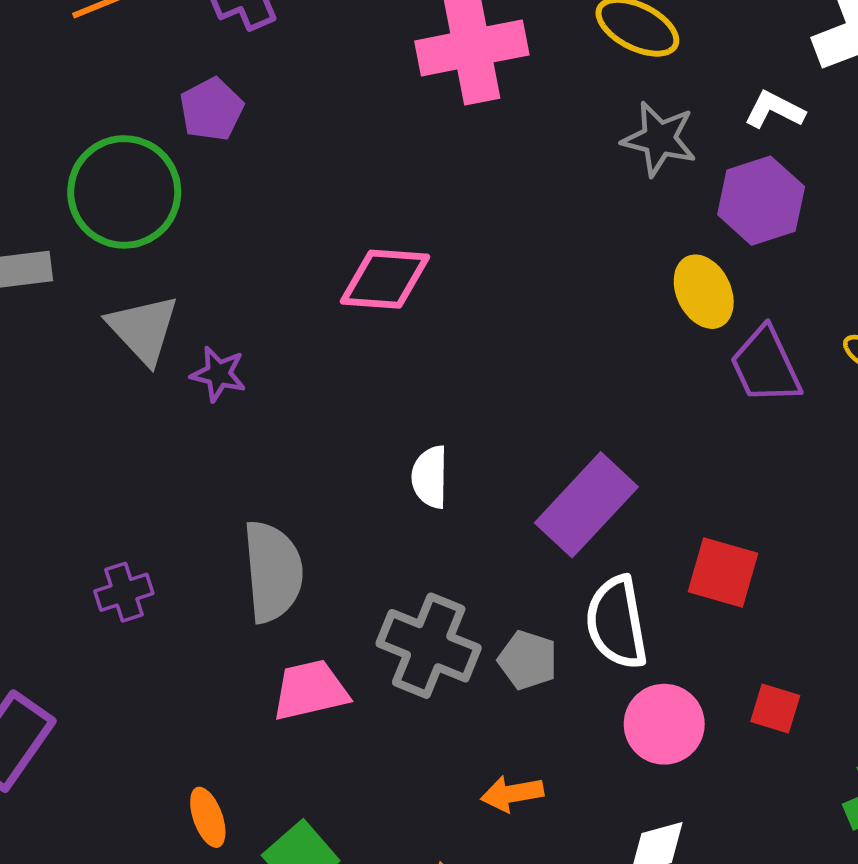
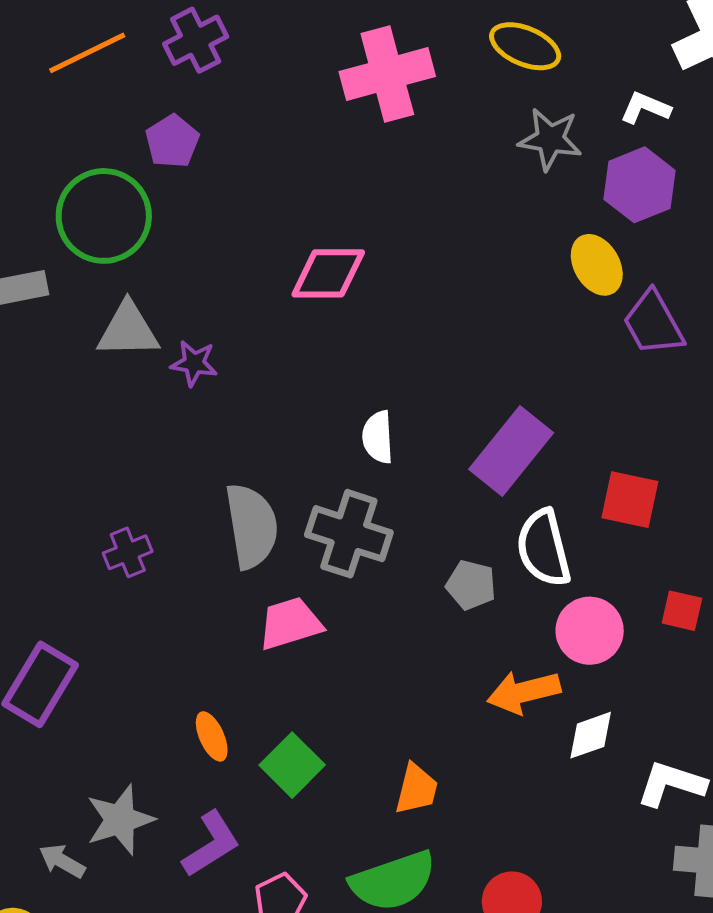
gray triangle: (143, 329) -> (128, 330), turned -44
gray cross: (429, 646) -> (349, 534), moved
orange arrow: (512, 794) -> (524, 692), moved, size x1.4

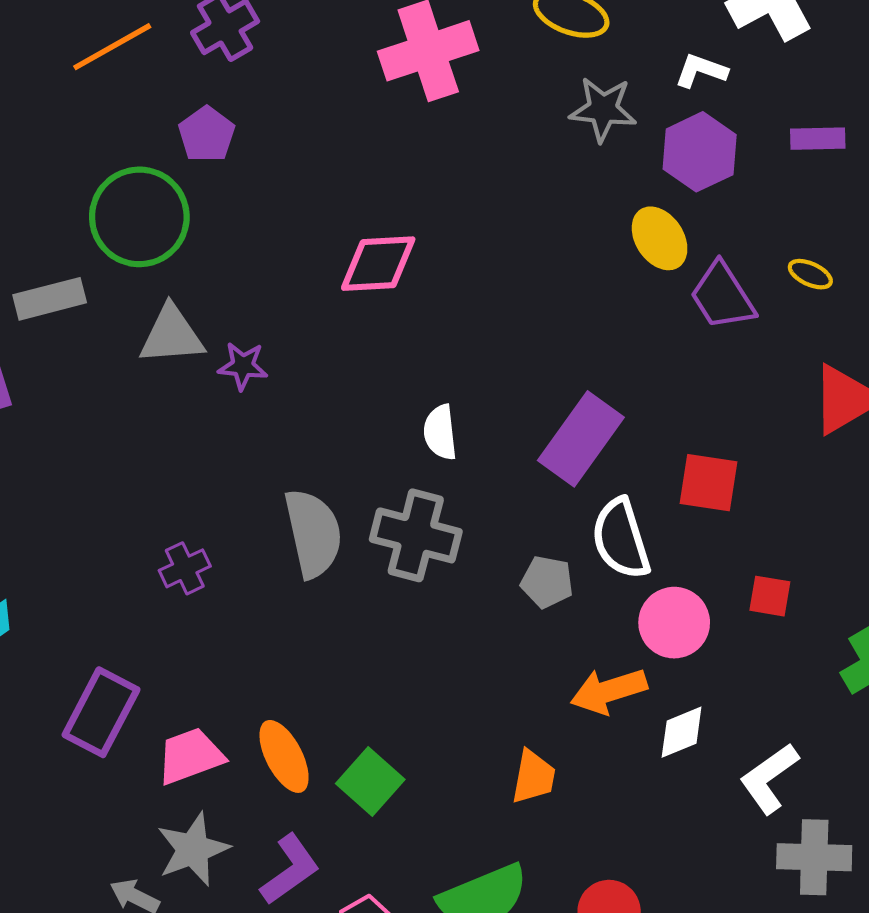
pink trapezoid: (290, 623) -> (190, 756), moved
orange ellipse: (212, 736) -> (284, 756), size x1.4
white L-shape: (671, 784) -> (769, 778), turned -50
orange trapezoid: (416, 789) -> (534, 777), moved

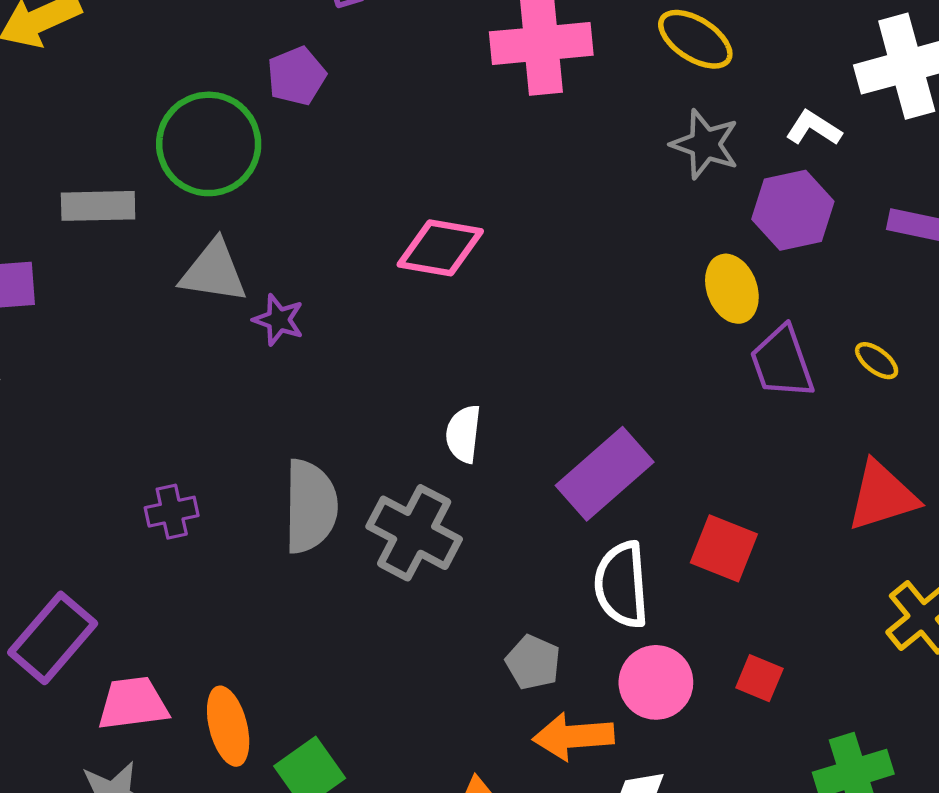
gray pentagon: (547, 582) -> (533, 662), moved

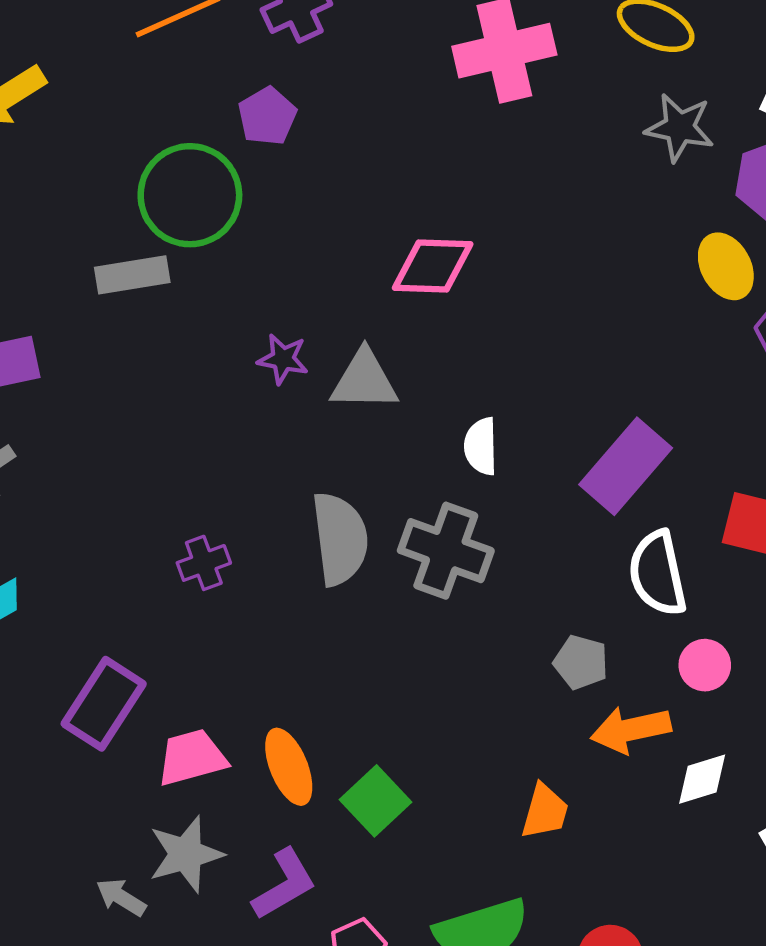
gray rectangle: (98, 206) -> (132, 275), moved
gray triangle: (214, 272) -> (364, 380), moved
pink circle: (656, 682) -> (705, 665), size x0.7

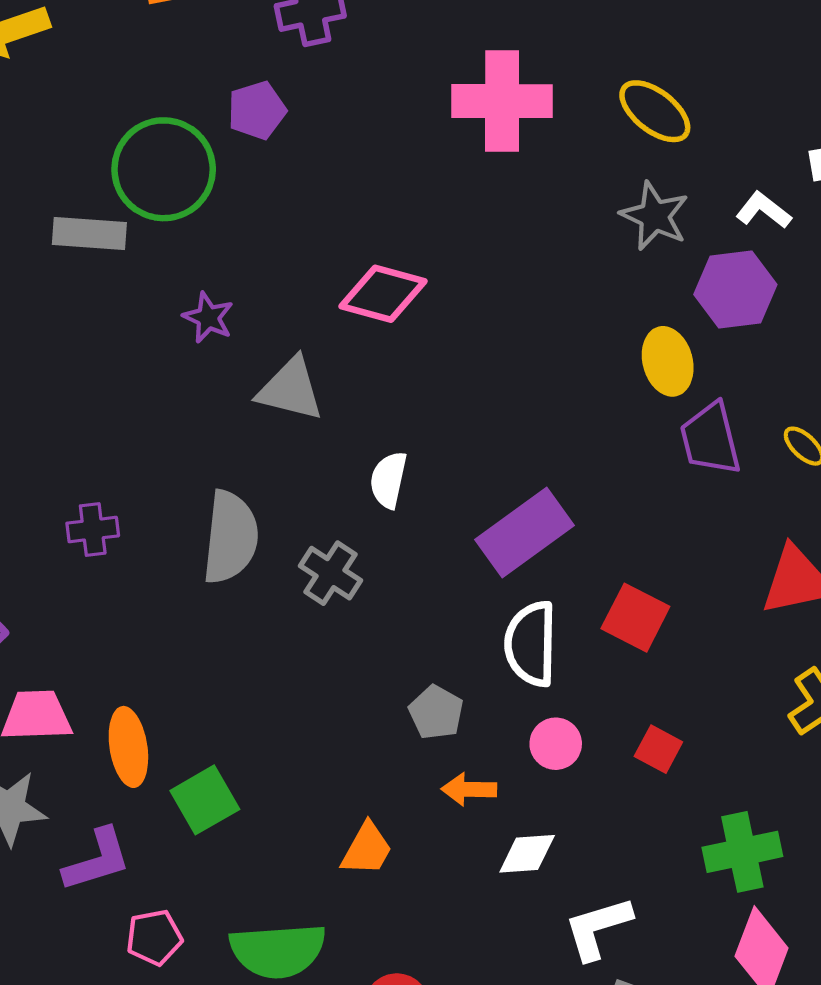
purple star: (283, 359) -> (208, 318), moved
gray cross: (446, 551) -> (331, 573), size x0.7
orange arrow: (631, 730) -> (469, 789), size x0.7

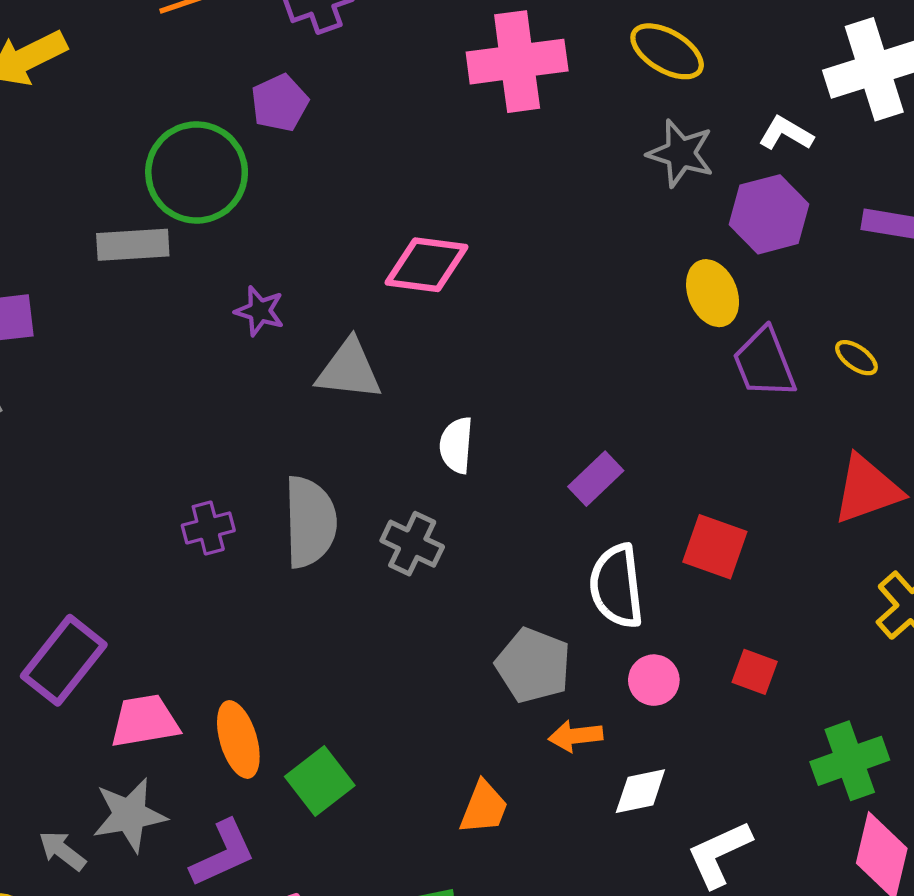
purple cross: (93, 530) -> (208, 528), moved
purple rectangle: (524, 533) -> (596, 479), size x0.6
gray pentagon: (436, 712) -> (533, 665), size x1.4

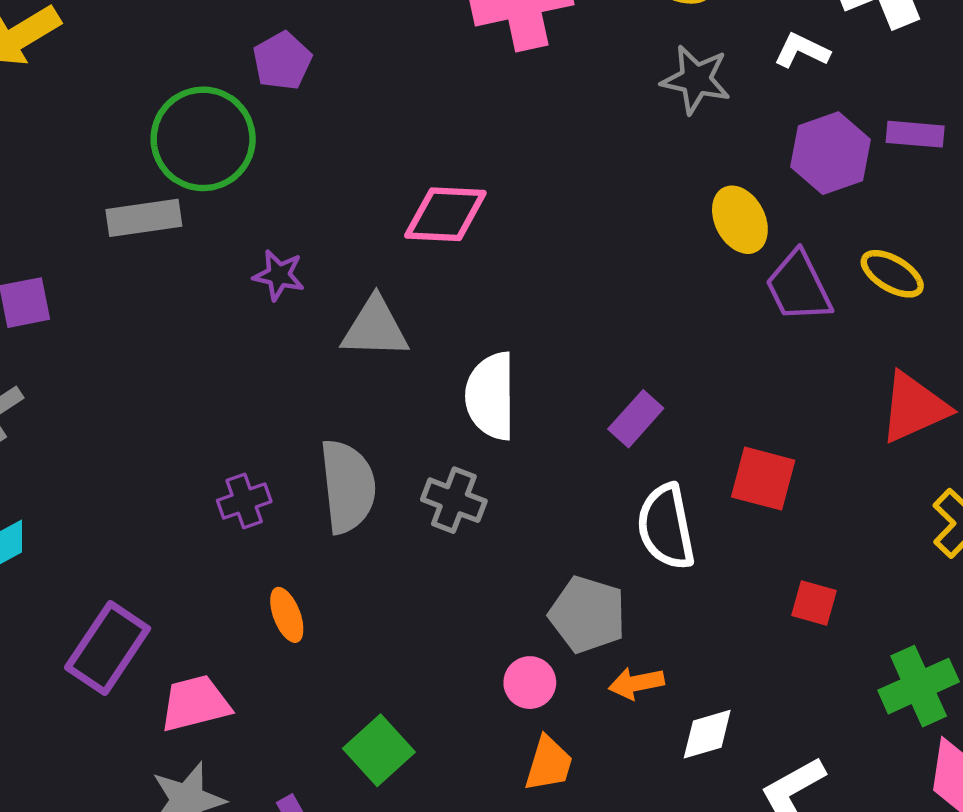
purple hexagon: (769, 214) -> (831, 153), moved
yellow ellipse: (856, 358) -> (892, 274), size x1.4
white semicircle: (456, 445) -> (491, 396), size x1.5
pink circle: (654, 680) -> (530, 683), moved
orange ellipse: (238, 739) -> (287, 615), moved, size x0.7

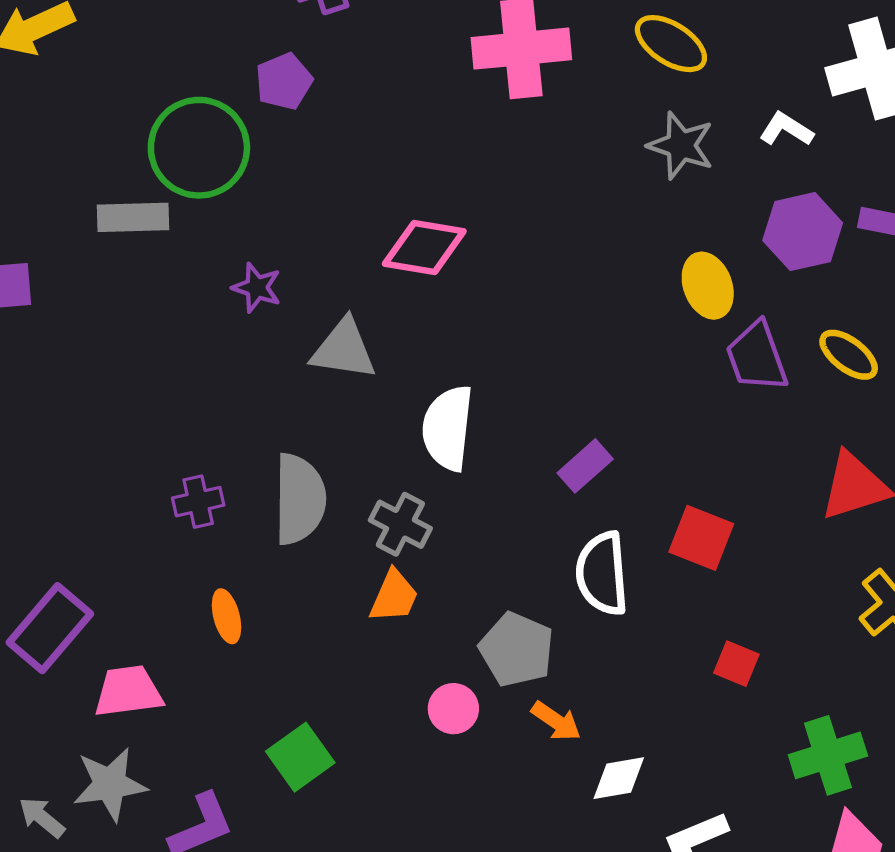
orange arrow: (636, 683) -> (556, 721), turned -141
orange trapezoid: (549, 764) -> (394, 596), moved

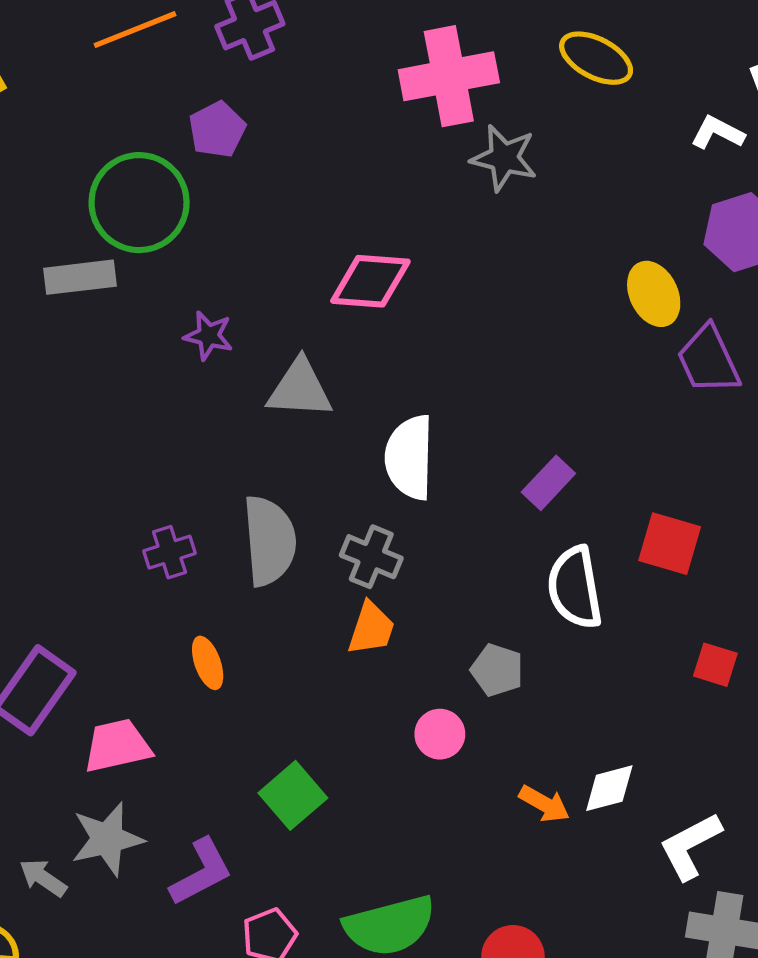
gray star: (681, 145) -> (504, 158), moved
gray pentagon: (517, 649) -> (497, 670), size x0.7
orange arrow: (556, 721) -> (544, 804), moved

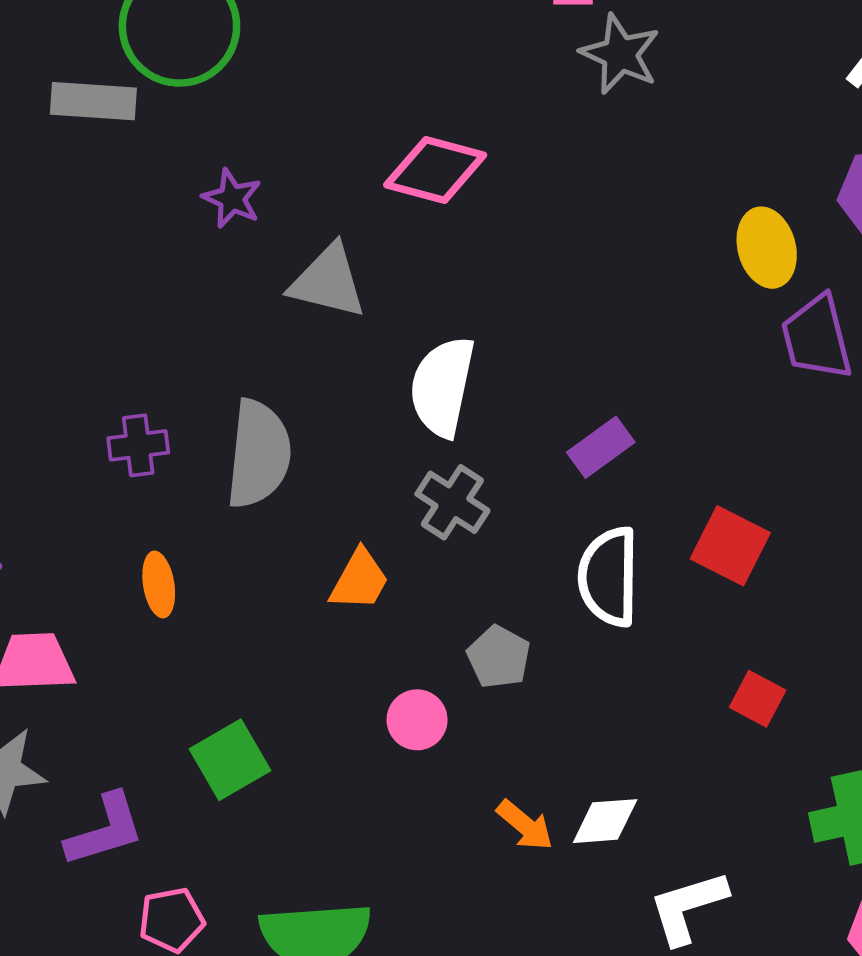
gray cross: (371, 557) -> (452, 502), moved

